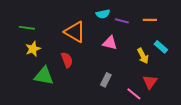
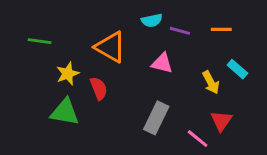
yellow star: (33, 49) -> (68, 74), moved
gray rectangle: (106, 80) -> (156, 118), size x1.5

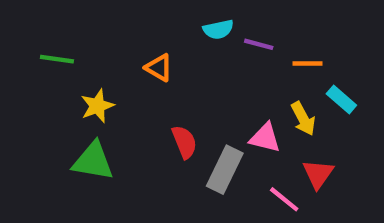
orange line: (221, 29) -> (307, 63), moved
orange triangle: (110, 47) -> (159, 68), size x0.6
pink triangle: (162, 63) -> (265, 138), moved
red semicircle: (99, 88) -> (184, 142), moved

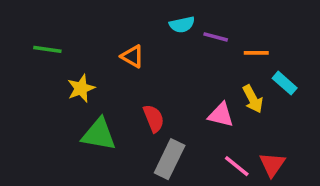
green triangle: (93, 161) -> (99, 134), moved
gray rectangle: (225, 170) -> (170, 159), moved
red triangle: (318, 174) -> (272, 164), moved

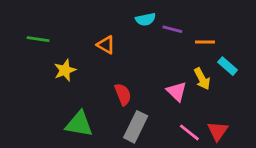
pink triangle: (221, 115) -> (177, 91), turned 30
green triangle: (99, 134) -> (79, 124), moved

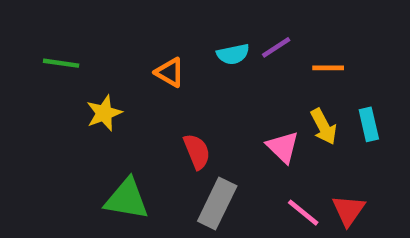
cyan semicircle: (146, 19) -> (233, 54), moved
purple line: (172, 29) -> (276, 47), turned -48
cyan rectangle: (228, 66) -> (369, 124), moved, turned 36

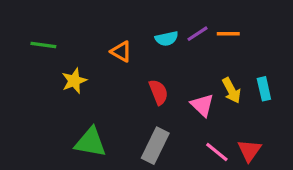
orange line: (328, 68) -> (228, 34), moved
red semicircle: (197, 151) -> (158, 92), moved

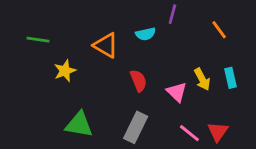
purple line: (197, 34) -> (172, 14), moved, turned -42
orange line: (228, 34) -> (219, 30), moved, turned 54
orange triangle: (121, 52) -> (106, 45), size x1.4

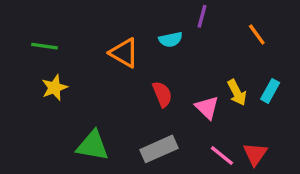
yellow star: (65, 71) -> (54, 88), moved
cyan rectangle: (230, 78) -> (270, 91), turned 42
gray rectangle: (136, 127) -> (159, 149), turned 40

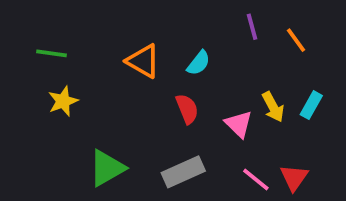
purple line: (202, 16) -> (252, 27), moved, turned -30
cyan semicircle: (171, 40) -> (199, 63), moved, turned -40
green triangle: (93, 146) -> (107, 168), turned -40

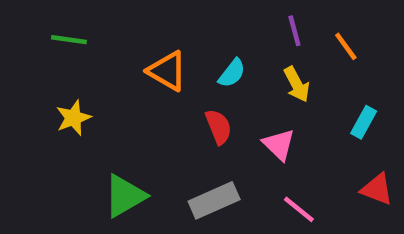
green line: (52, 53) -> (69, 40), moved
yellow arrow: (273, 107) -> (297, 84), moved
red triangle: (294, 178) -> (377, 189), moved, turned -44

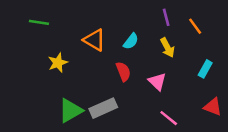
yellow star: (73, 118) -> (58, 63), moved
gray rectangle: (214, 200) -> (103, 108), moved

